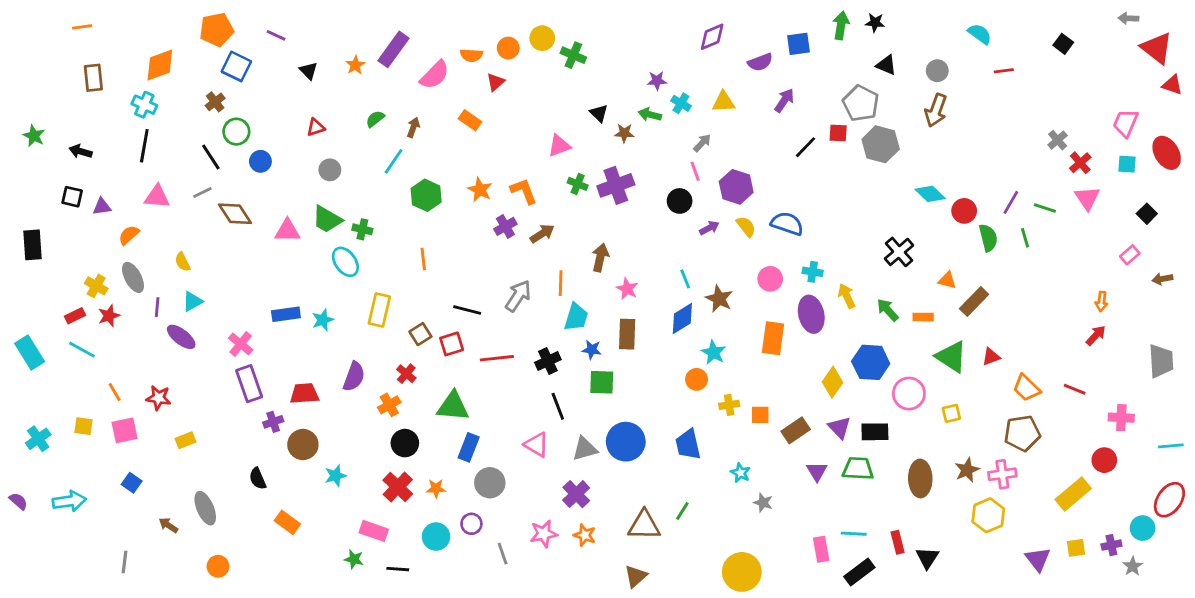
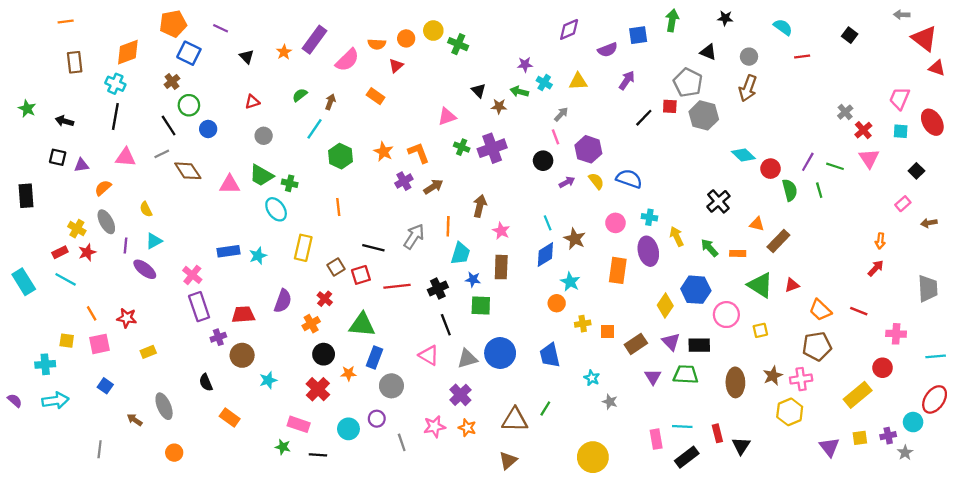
black star: (875, 23) -> (725, 18), moved
cyan cross: (38, 439) -> (45, 364), moved, turned 30
orange star: (436, 488) -> (348, 373), moved

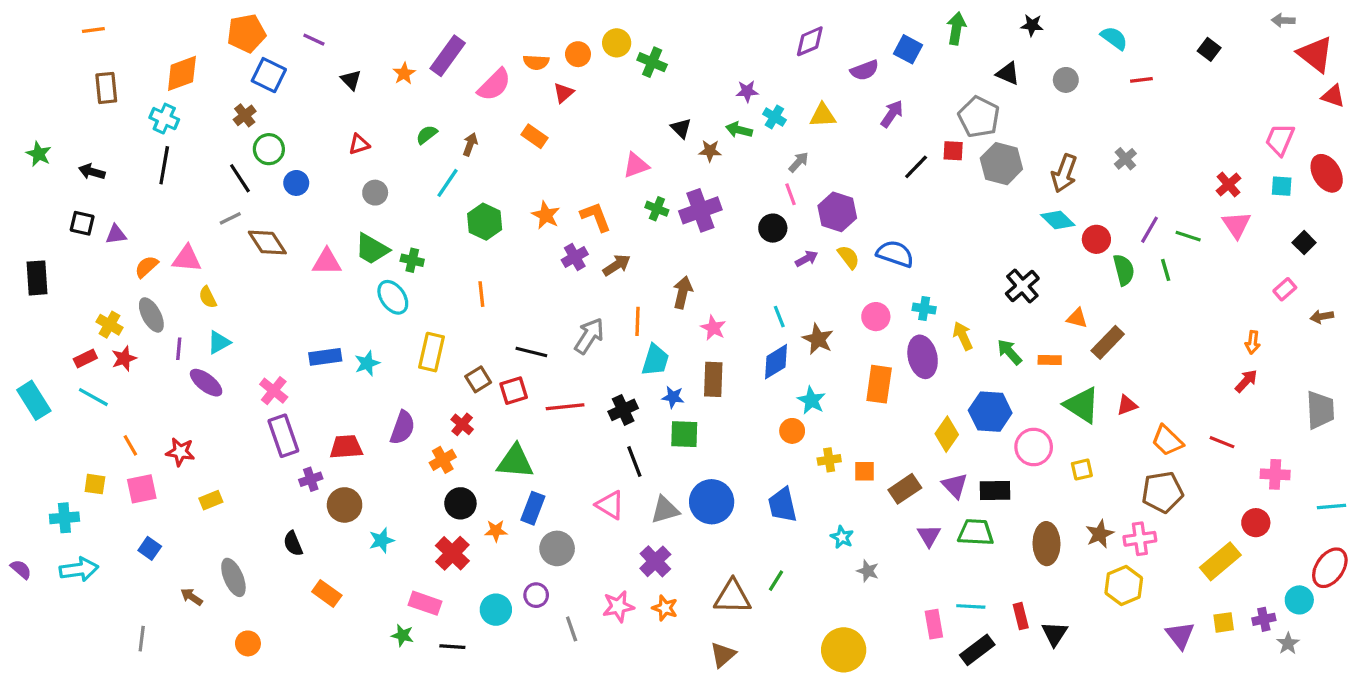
blue square: (638, 35) -> (908, 49), turned 36
brown arrow: (748, 88) -> (1064, 173), moved
gray cross: (845, 112) -> (1125, 159), moved
pink triangle: (126, 157) -> (187, 259), moved

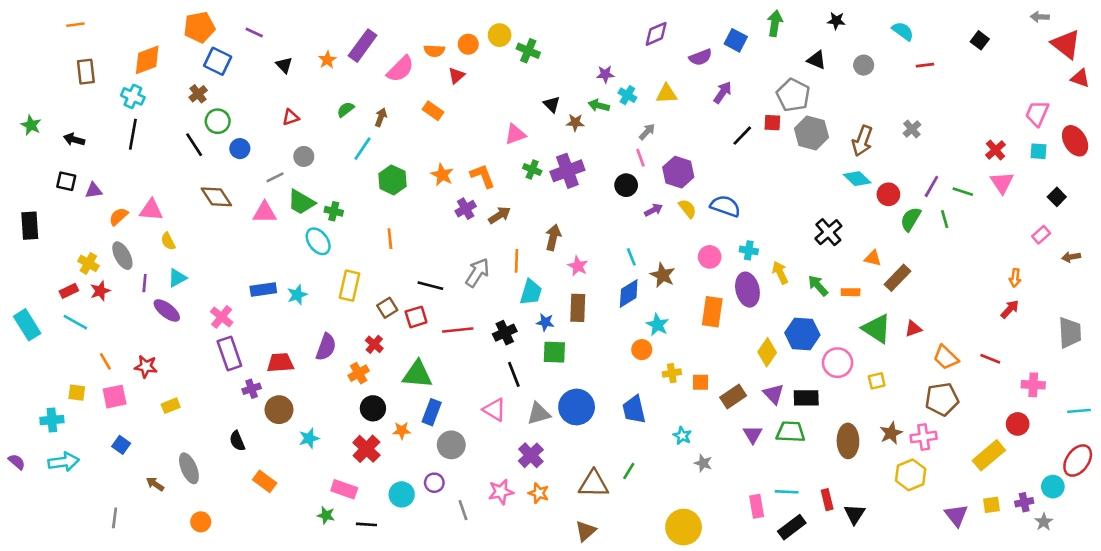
gray line: (230, 218) -> (275, 177), moved
green semicircle: (1124, 270) -> (911, 219), turned -135

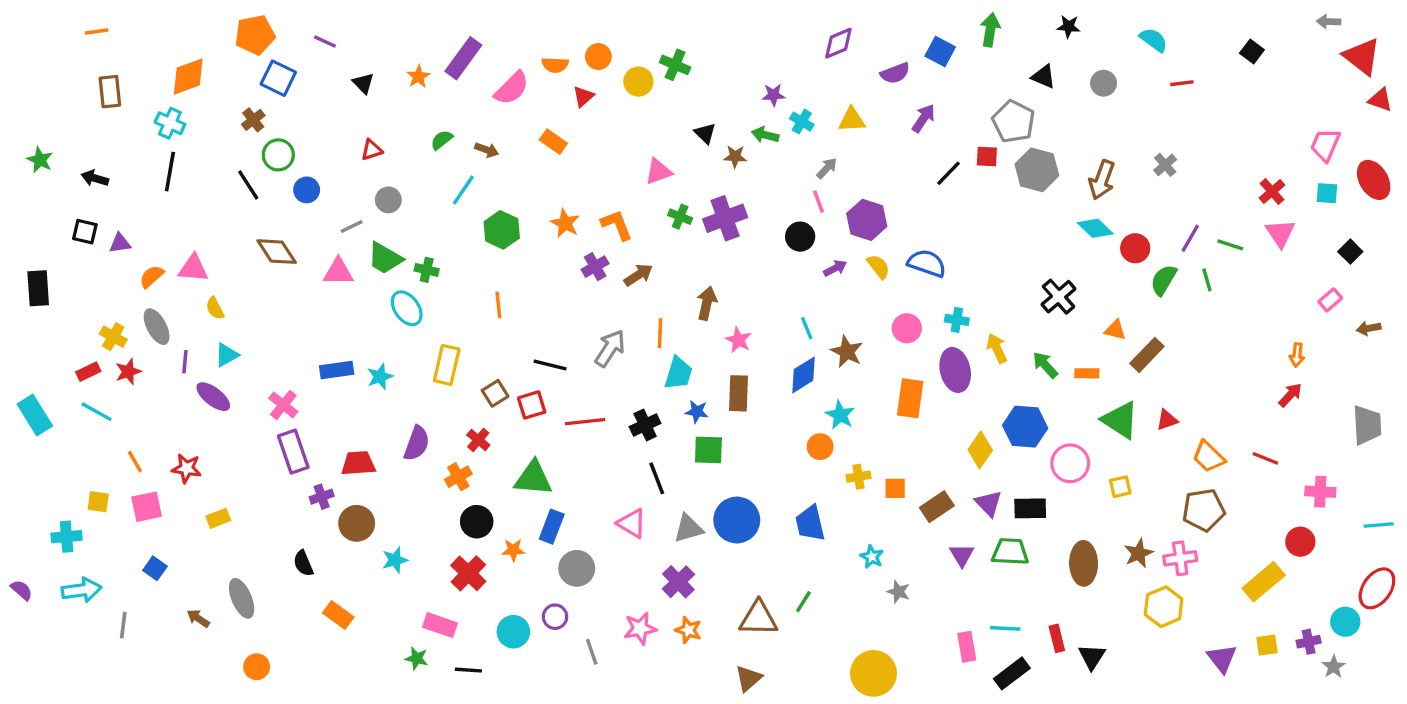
yellow circle: (500, 35) -> (638, 82), moved
brown arrow: (381, 117) -> (487, 150), turned 90
gray line: (115, 518) -> (123, 625), moved

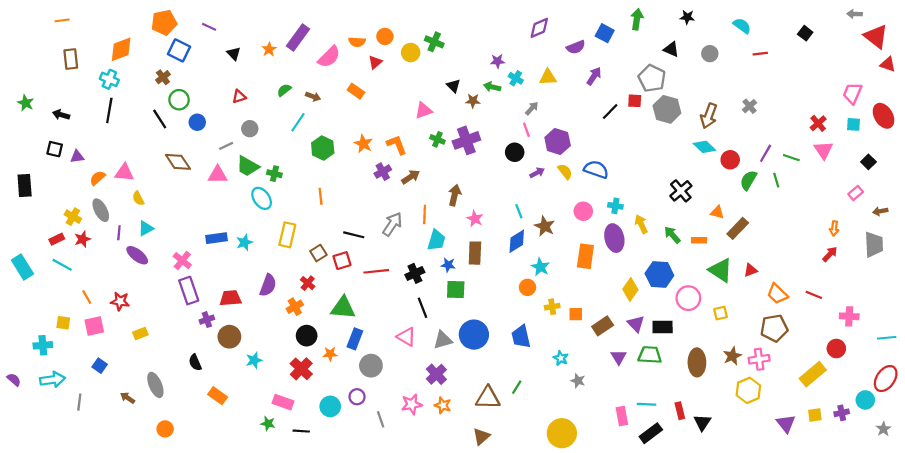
gray trapezoid: (1367, 425) -> (874, 244), moved
gray star: (1334, 667) -> (884, 429), moved

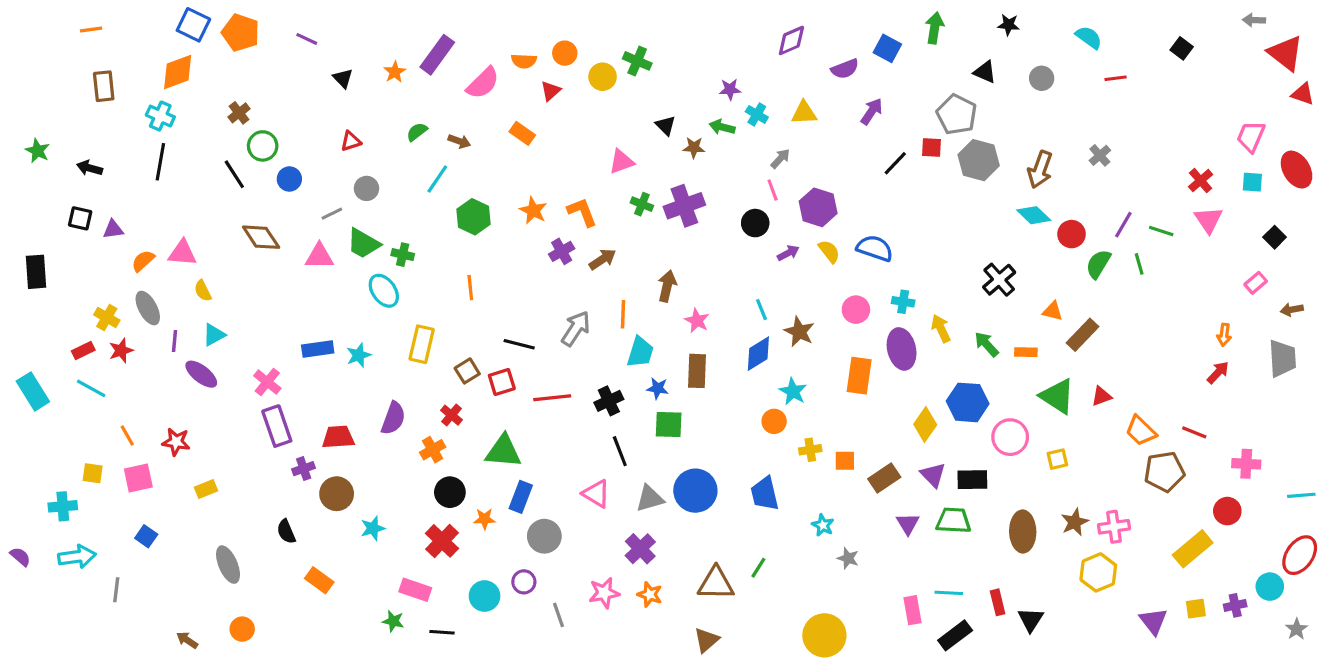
orange pentagon: (164, 23) -> (241, 33), turned 30
blue square: (179, 50) -> (193, 25), moved
brown pentagon: (774, 328) -> (1164, 472), moved
brown arrow: (128, 398) -> (187, 640), moved

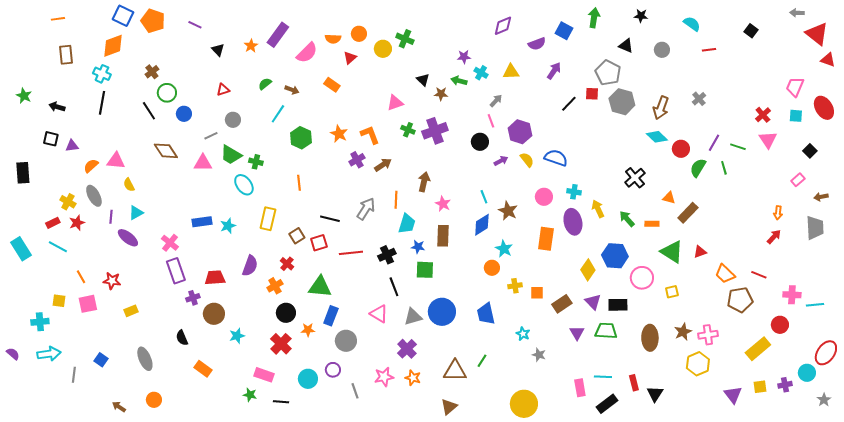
cyan line: (1301, 495) -> (815, 305), moved
blue square: (146, 536) -> (101, 360), moved

